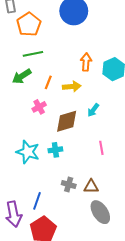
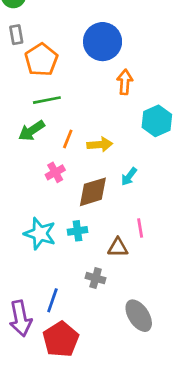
orange arrow: (86, 62) -> (125, 82), moved
brown triangle: (91, 187) -> (118, 247), moved

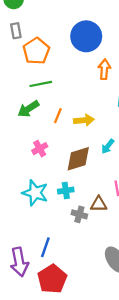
pink cross: (55, 172) -> (40, 149), moved
gray cross: (96, 278) -> (79, 214), moved

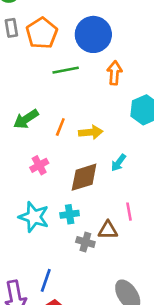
orange pentagon: (36, 51) -> (42, 33), moved
green line: (41, 84) -> (66, 70), moved

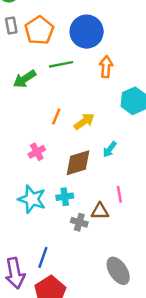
green arrow: (26, 119) -> (25, 79), moved
yellow arrow: (91, 132) -> (84, 121), turned -30

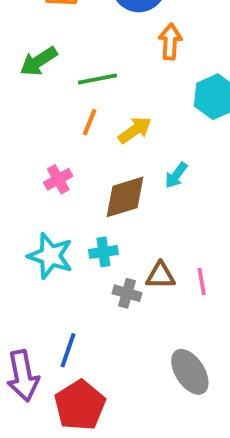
green line: (61, 64) -> (98, 79), moved
pink line: (119, 194) -> (202, 281), moved

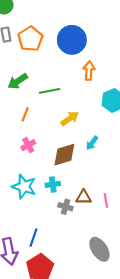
orange line: (90, 122) -> (25, 114), moved

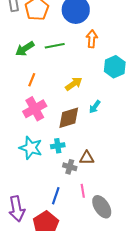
green line: (50, 91) -> (55, 46), moved
pink cross: (28, 145) -> (35, 109), size x1.6
pink line: (106, 200) -> (83, 191), moved
blue line: (34, 238) -> (56, 196), moved

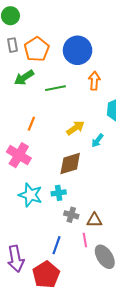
green arrow: (25, 49) -> (24, 78), moved
cyan arrow: (95, 107) -> (97, 140), moved
pink cross: (35, 109) -> (19, 155), moved, turned -30
brown triangle: (87, 158) -> (94, 220), moved

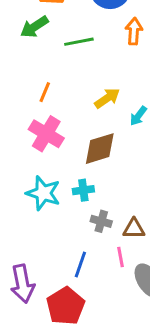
pink cross: (19, 155) -> (46, 134), moved

